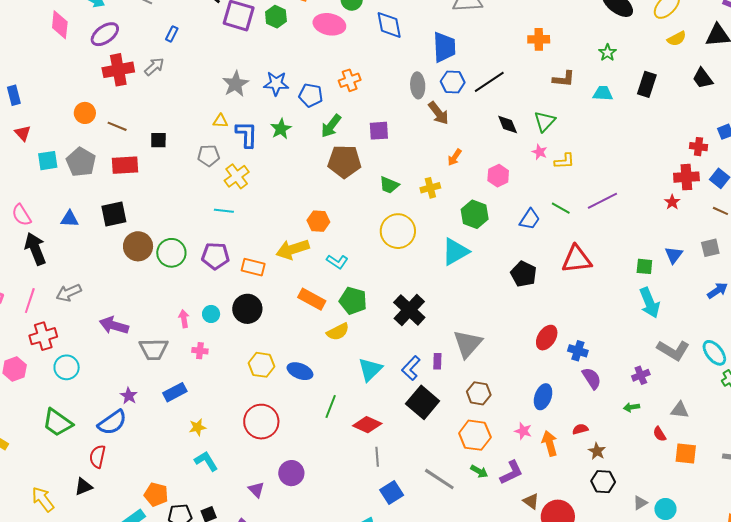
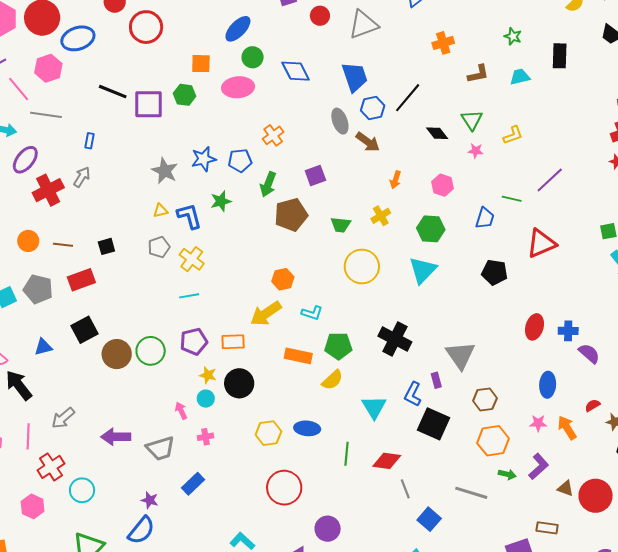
green star: (281, 129) -> (221, 201), turned 30
yellow L-shape: (564, 161) -> (513, 135), moved
yellow star: (198, 427) -> (208, 375), moved, turned -30

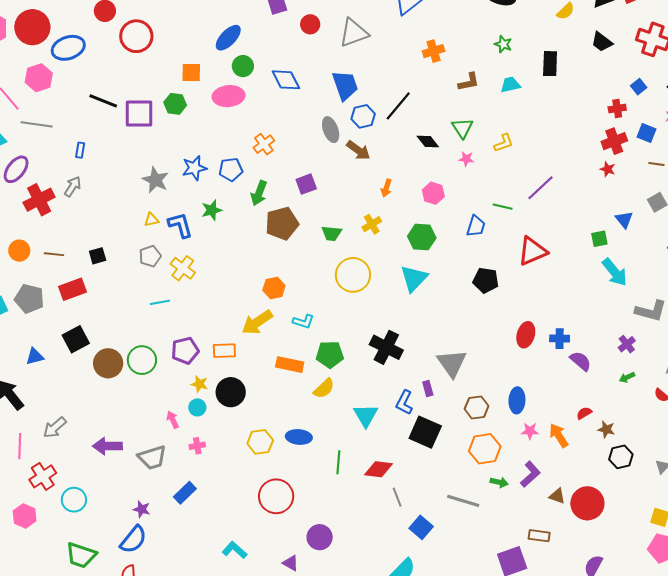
cyan line: (189, 296) -> (160, 302), moved
blue ellipse: (548, 385) -> (517, 400), moved

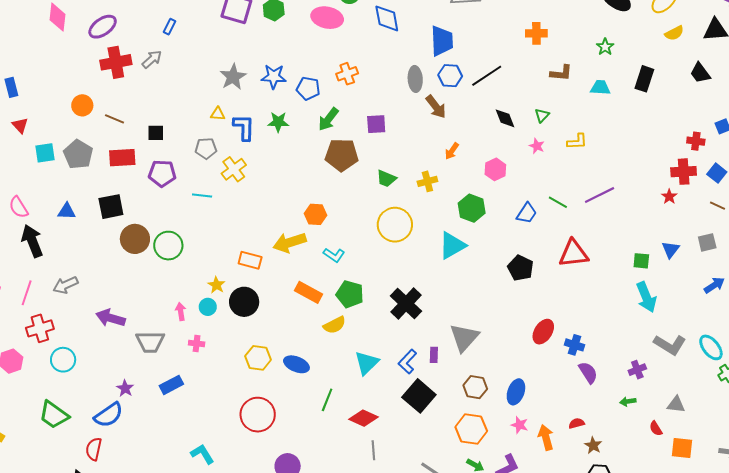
green triangle: (462, 128) -> (542, 115), size x0.7
purple pentagon: (185, 351) -> (162, 174), moved

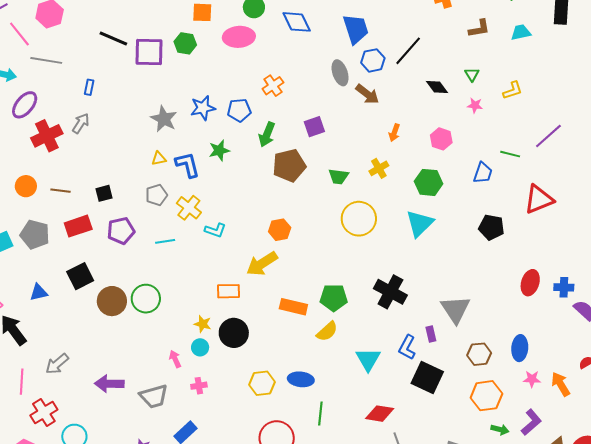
cyan L-shape: (334, 255) -> (215, 230), moved
green line: (327, 400) -> (320, 414), moved

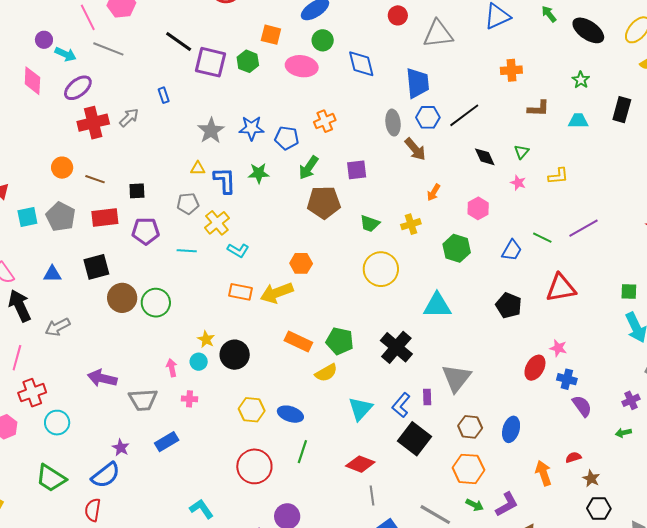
blue rectangle: (89, 87) -> (164, 95), moved, turned -42
cyan triangle: (420, 224) -> (437, 306), moved, turned 32
orange rectangle: (229, 291) -> (241, 292), moved
gray arrow: (57, 364) -> (58, 327), moved
pink star: (532, 379) -> (558, 348), moved

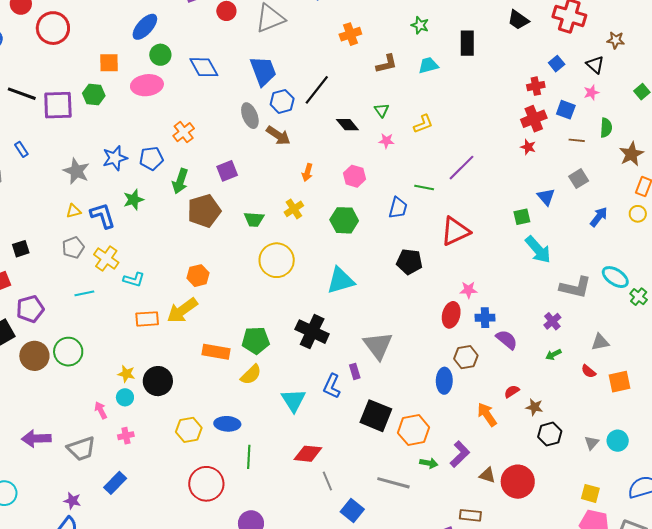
purple pentagon: (146, 231) -> (30, 309), moved
brown hexagon: (470, 427) -> (466, 357), moved
black square: (414, 439) -> (376, 416), moved

